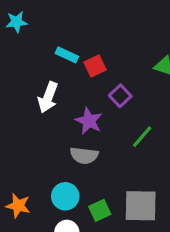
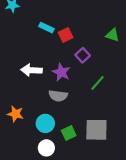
white arrow: (48, 97) -> (31, 70), moved, turned 72
orange star: (18, 206) -> (15, 114), moved

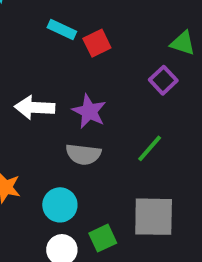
purple square: (83, 55) -> (163, 80), moved
green line: (97, 83) -> (150, 148), moved
green square: (69, 133) -> (103, 238), moved

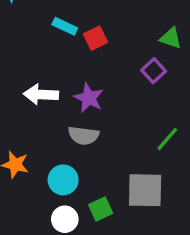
green line: (150, 148) -> (167, 139), moved

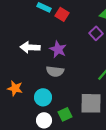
red square: (96, 38) -> (62, 14), turned -32

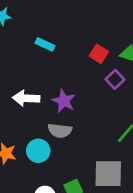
red square: (62, 14) -> (99, 54), moved
cyan circle: (43, 97) -> (38, 151), moved

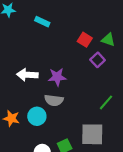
cyan rectangle: (45, 44) -> (42, 22), moved
purple star: (64, 101) -> (57, 77), turned -30

